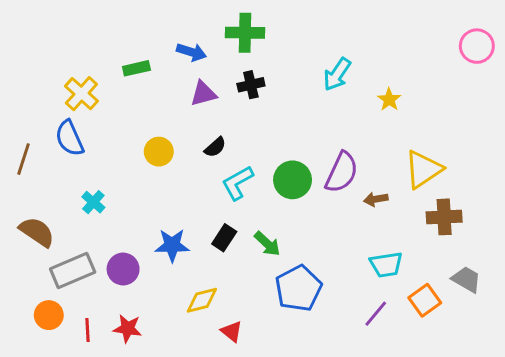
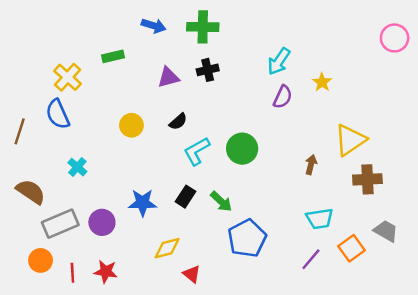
blue arrow: (191, 52) -> (154, 26), moved
purple semicircle: (342, 172) -> (283, 97), moved, size x0.7
brown arrow: (376, 199) -> (311, 165), turned 114

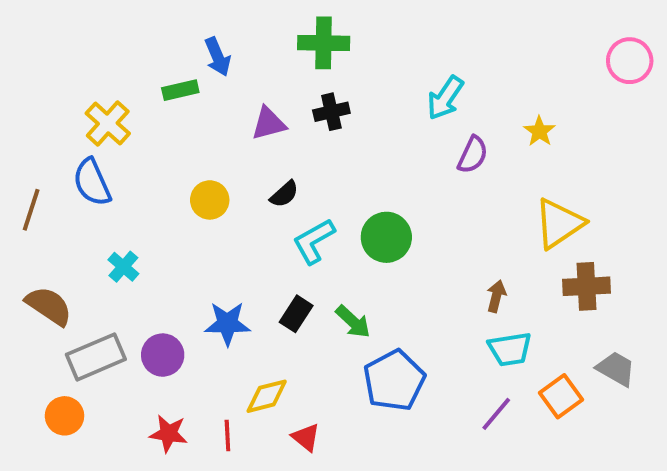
blue arrow: (154, 26) -> (218, 57), moved, turned 50
yellow star: (322, 82) -> (539, 131), moved
purple semicircle: (283, 97) -> (473, 155), moved
brown arrow: (311, 165) -> (496, 296), moved
red line: (72, 273) -> (227, 435), moved

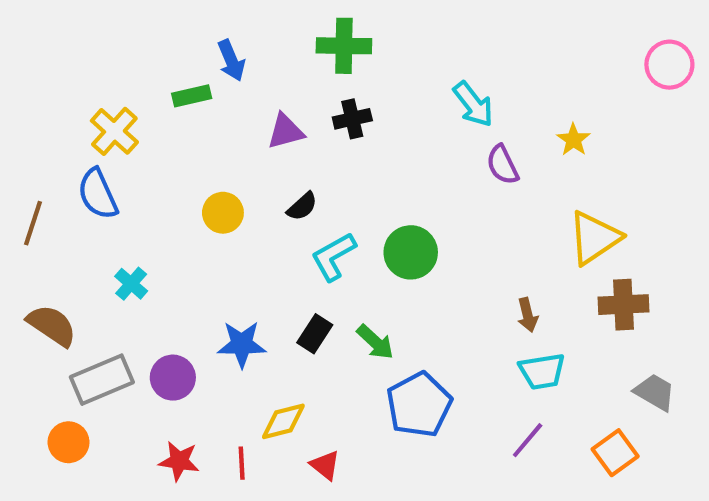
cyan arrow: (445, 98) -> (473, 104), turned -72
purple semicircle: (473, 155) -> (502, 165), turned 129
brown arrow: (496, 296) -> (528, 315), turned 152
orange square: (561, 396) -> (615, 453), moved

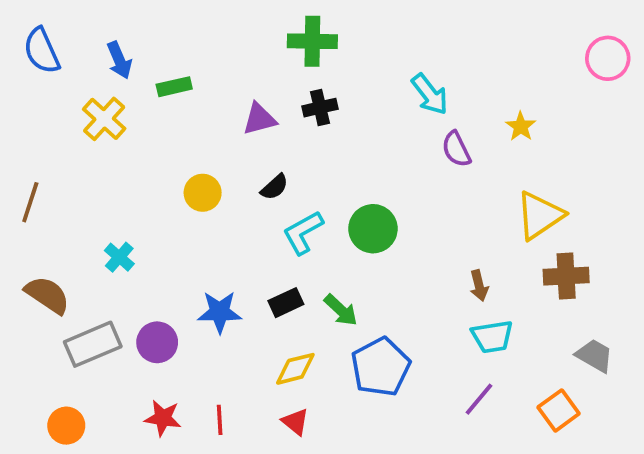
blue arrow: (231, 60) -> (119, 60), moved
blue semicircle: (98, 194) -> (42, 51), moved
black rectangle: (315, 334) -> (286, 303), turned 32
yellow diamond: (283, 421) -> (295, 369), moved
orange circle: (69, 442) -> (66, 426), moved

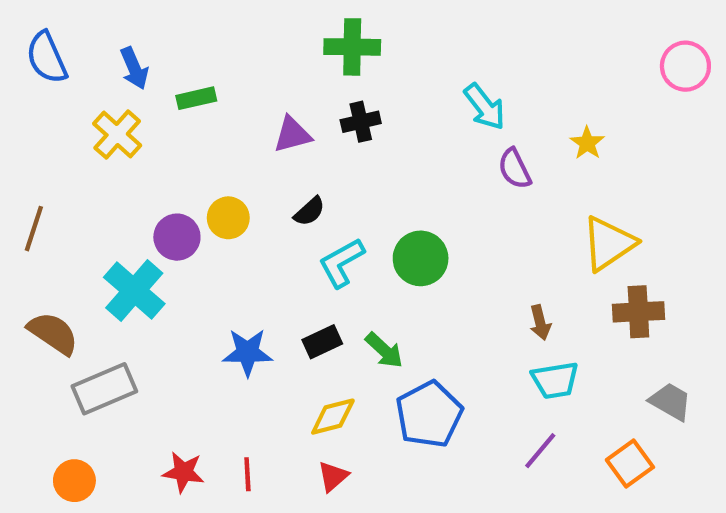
cyan cross: (119, 257) -> (134, 290), size x1.8
purple circle: (157, 342) -> (177, 237), moved
red triangle: (295, 422) -> (333, 476), turned 40

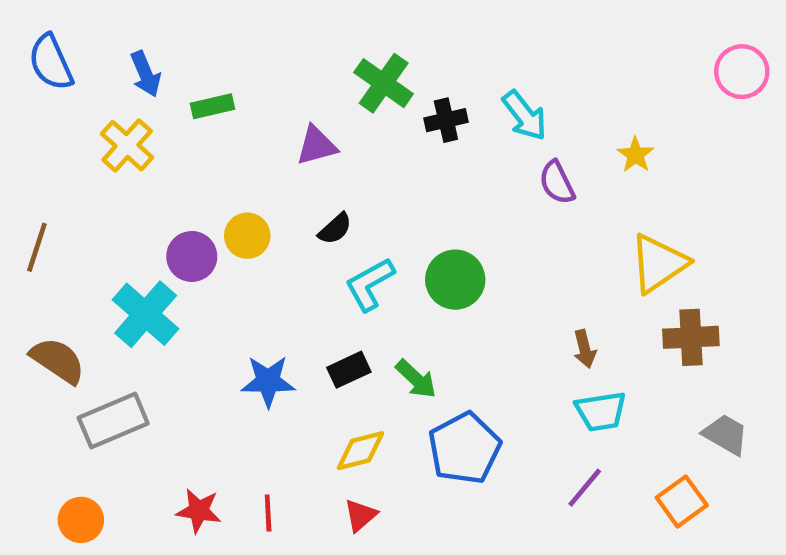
green cross: (352, 47) -> (384, 83), moved, turned 34
black cross: (361, 122) -> (446, 120), moved

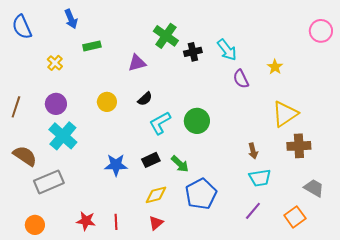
blue arrow: (146, 74) -> (71, 19), moved
yellow cross: (127, 146) -> (55, 63), size x0.7
purple circle: (192, 256) -> (56, 104), moved

